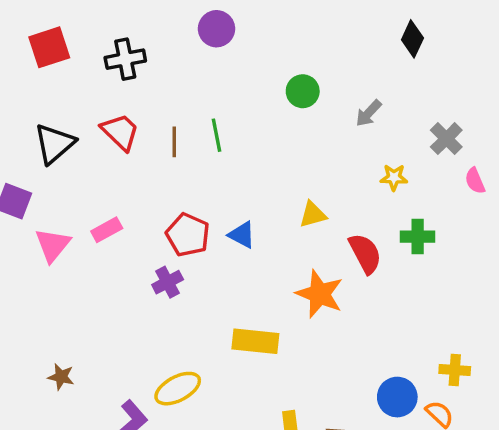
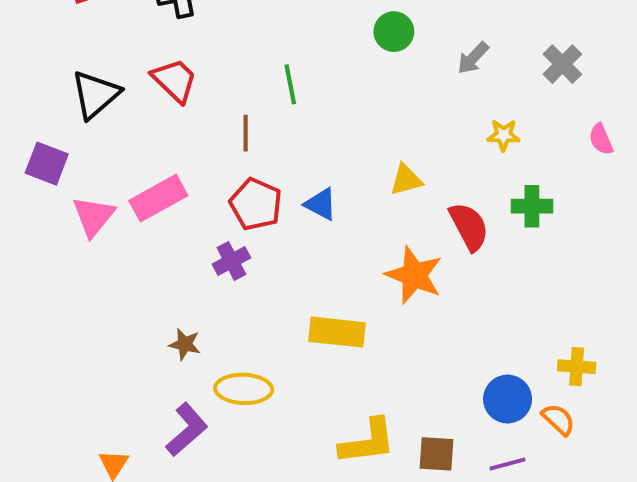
gray cross: (446, 139) -> (562, 64), moved
brown line: (174, 142) -> (246, 133), moved
pink rectangle: (107, 230) -> (158, 198), size x1.5
brown star: (61, 377) -> (185, 344), moved
yellow ellipse: (178, 389) -> (244, 389), turned 30

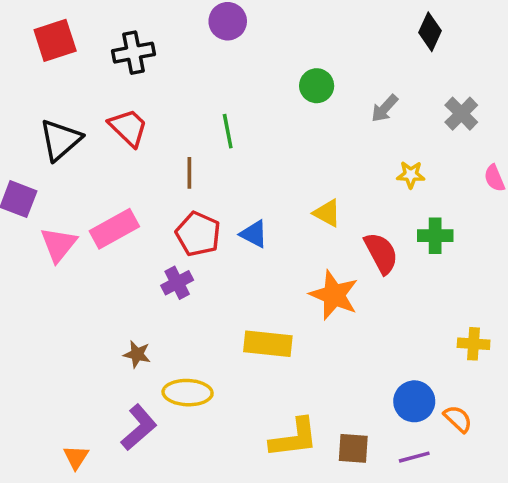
yellow triangle: (406, 180) -> (327, 213), turned 44
yellow cross: (577, 367) -> (474, 344), moved

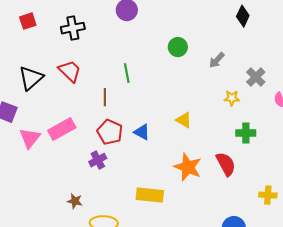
red square: (55, 40) -> (28, 21), size x0.7
gray cross: (461, 114) -> (256, 77), moved
red semicircle: (381, 253) -> (226, 164), moved

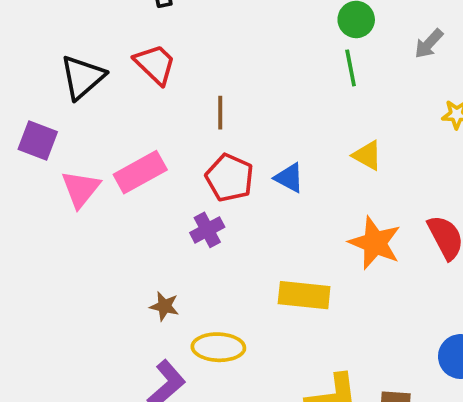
green line: (127, 73) -> (351, 68), moved

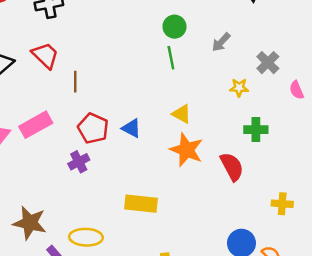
brown line: (220, 113) -> (75, 82), moved
orange star: (375, 243) -> (186, 150), moved
brown star: (164, 306) -> (30, 223), moved, size x1.8

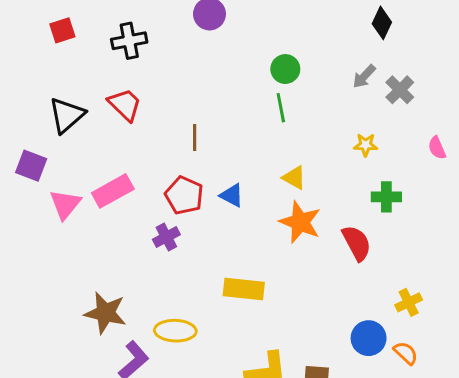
gray arrow: (221, 42) -> (364, 76), moved
gray cross: (268, 63) -> (400, 90), moved
brown line: (75, 82) -> (195, 137), moved
yellow cross: (282, 204) -> (409, 302), moved, turned -30

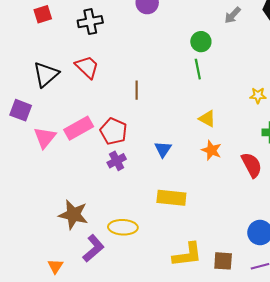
gray arrow: (364, 76) -> (233, 15), moved
red pentagon: (184, 195) -> (113, 131), moved
blue triangle: (232, 195) -> (163, 149), moved, turned 36
orange star: (300, 222) -> (212, 150), size x0.7

